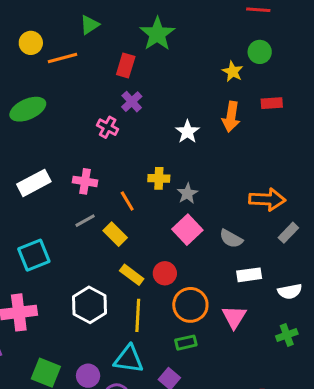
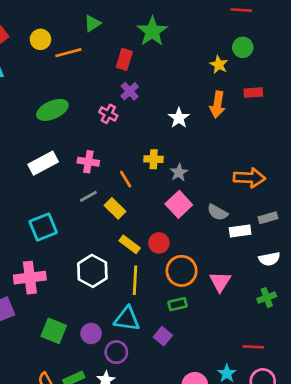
green ellipse: (28, 109) -> (52, 110), moved
gray rectangle: (288, 233) -> (268, 218), moved, turned 30
white rectangle: (249, 275) -> (240, 231), moved

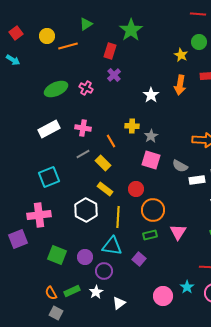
pink cross: (108, 114) -> (86, 88), moved
pink square: (179, 204) -> (151, 160), turned -30
yellow rectangle: (130, 244) -> (105, 189), moved
pink triangle: (220, 282) -> (178, 232), moved

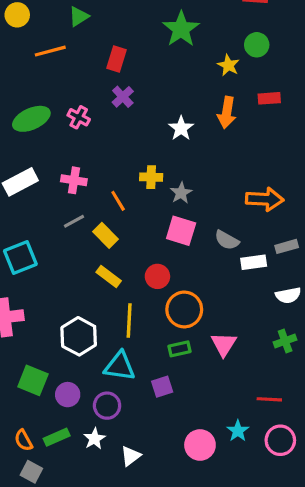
green star: (131, 30) -> (181, 29), moved
yellow circle: (47, 36) -> (17, 15), moved
white hexagon: (86, 210) -> (79, 336), moved
purple circle: (85, 257) -> (68, 395), moved
purple square: (139, 259) -> (162, 387), turned 32

